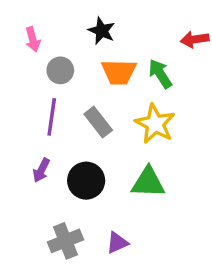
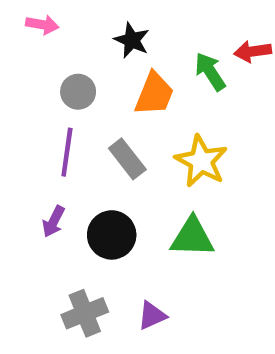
pink arrow: (33, 39) -> (42, 25), moved, turned -65
orange trapezoid: (119, 72) -> (154, 94), turned -69
green arrow: (160, 74) -> (210, 72), moved

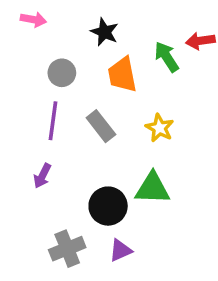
orange trapezoid: (154, 94) -> (122, 75), turned 147
yellow star: (201, 161) -> (160, 128), size x0.7
black circle: (112, 235) -> (108, 206), moved

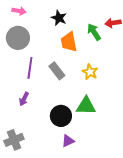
gray circle: (62, 73) -> (18, 38), moved, size x1.5
gray cross: (67, 249) -> (14, 140), moved

